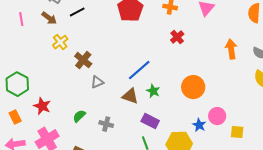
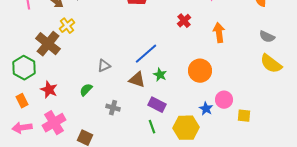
orange arrow: (231, 49) -> (219, 33), moved
brown cross: (83, 60) -> (48, 44), moved, size x1.4
green semicircle: (79, 116) -> (86, 90), moved

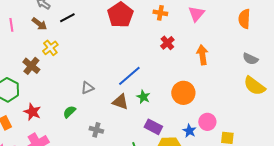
brown cross: (48, 44) -> (31, 66), size x0.7
purple rectangle: (157, 105) -> (153, 127), moved

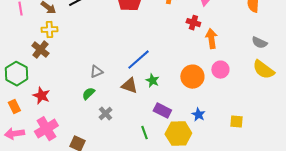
red cross: (167, 43) -> (193, 23), moved, turned -32
yellow cross: (50, 48) -> (49, 30), moved, turned 35
green semicircle: (69, 112) -> (88, 94), moved
pink circle: (207, 122) -> (220, 70), moved
gray cross: (96, 130) -> (105, 114), turned 32

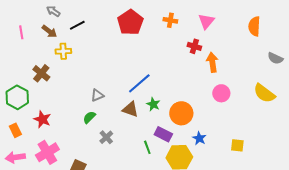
yellow cross: (49, 30) -> (63, 51), moved
gray semicircle: (259, 43) -> (275, 58), moved
orange circle: (192, 77) -> (181, 113), moved
green line: (144, 133) -> (147, 147), moved

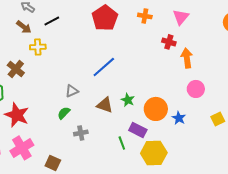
blue line: (139, 83) -> (104, 67), moved
red star: (42, 119) -> (17, 115), size x1.4
gray cross: (106, 137) -> (81, 133), turned 32
blue star: (199, 138) -> (179, 118), moved
yellow square: (237, 145) -> (218, 119), moved, turned -32

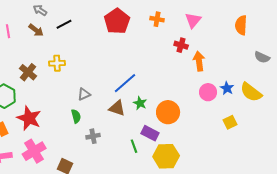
yellow cross: (38, 47) -> (57, 63), moved
blue line: (104, 67) -> (125, 83), moved
green semicircle: (64, 113) -> (76, 116), turned 120
blue star: (179, 118) -> (227, 88), moved

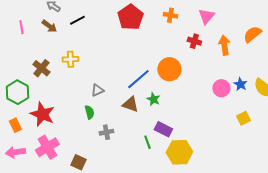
orange semicircle: (241, 25) -> (252, 34), moved, turned 48
orange arrow: (199, 61) -> (224, 45), moved
orange circle: (168, 112) -> (169, 69), moved

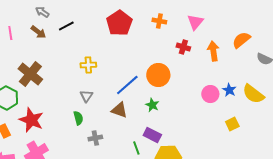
yellow cross: (70, 59) -> (88, 65), moved
brown cross: (41, 68) -> (30, 74), size x1.4
gray triangle: (97, 90) -> (86, 96), turned -32
green star: (153, 99) -> (152, 105), moved

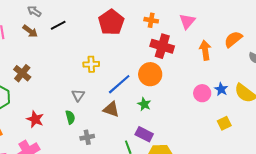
red cross: (183, 47) -> (162, 46), moved, size x1.6
yellow cross: (88, 65) -> (91, 64), moved
brown cross: (30, 74) -> (22, 73), size x0.7
red star: (31, 120) -> (35, 119), moved, size x0.7

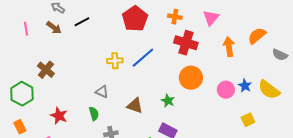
orange circle: (150, 74) -> (191, 78), moved
blue line: (119, 84) -> (143, 58), moved
gray triangle: (78, 95) -> (102, 92), turned -40

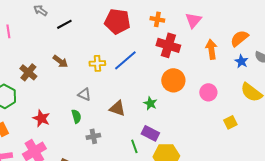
red pentagon: (135, 19) -> (117, 21), turned -30
brown arrow: (54, 28) -> (60, 61), moved
blue star: (245, 86) -> (241, 61), moved

